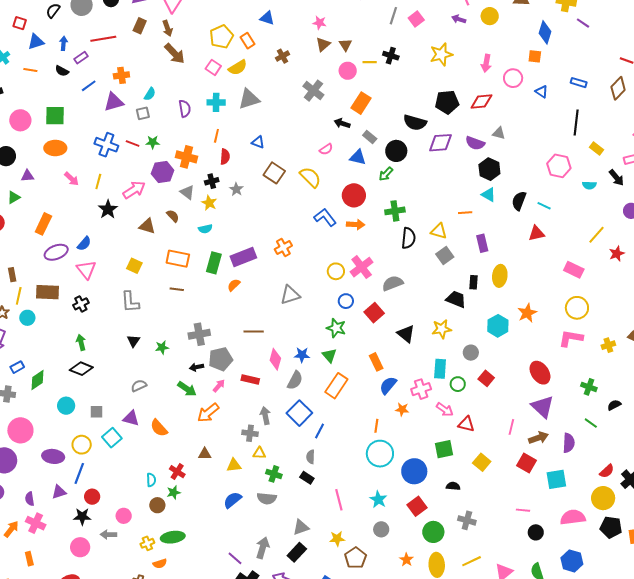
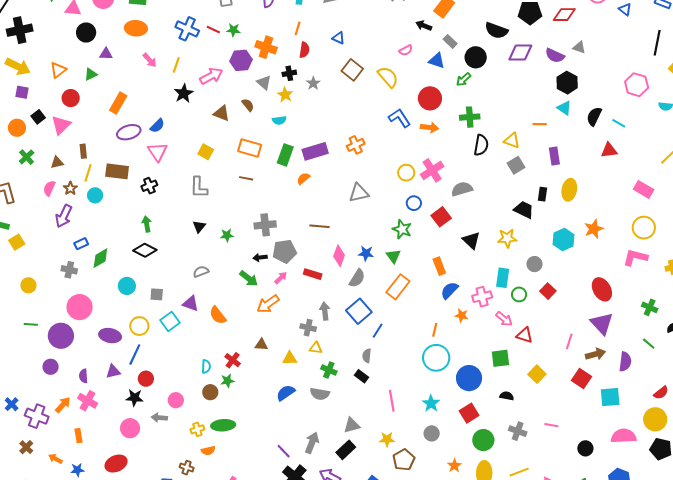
pink line: (523, 510) -> (551, 425), moved

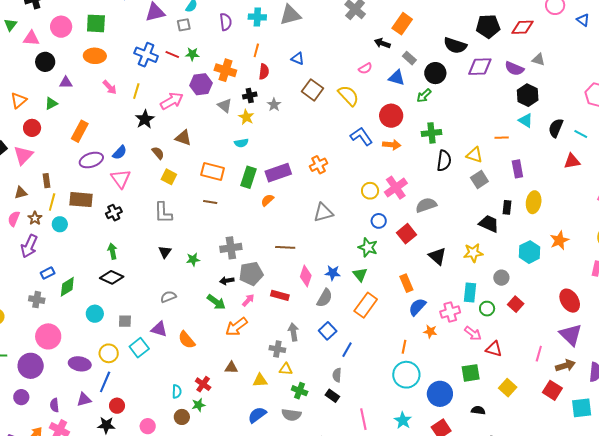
brown semicircle: (248, 105) -> (158, 153), moved
blue square: (359, 311) -> (328, 331), size x0.7

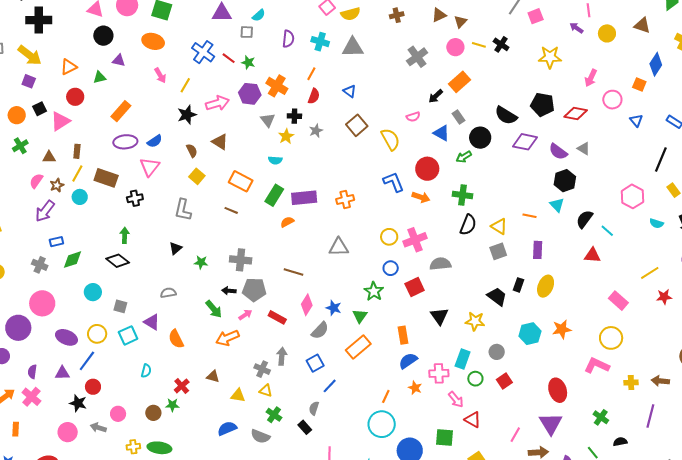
black arrow: (382, 43) -> (436, 96), turned -77
cyan semicircle: (177, 391) -> (146, 371), moved

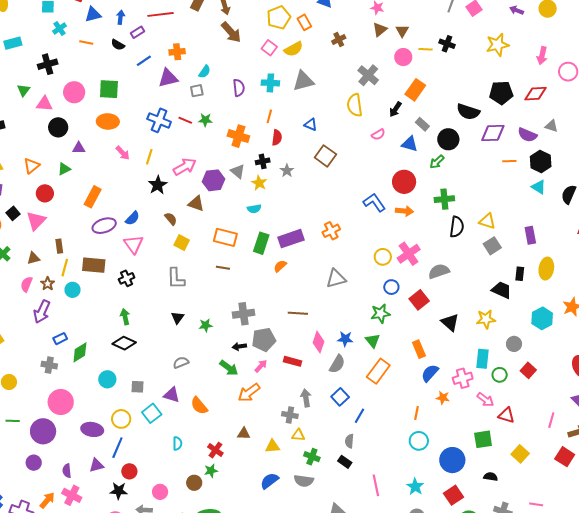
purple hexagon: (250, 94) -> (214, 180), moved
yellow semicircle: (390, 139) -> (355, 105), moved, turned -145
orange line: (530, 216) -> (509, 161), moved
green star: (374, 291) -> (380, 314), turned -30
cyan circle: (382, 424) -> (419, 441), size x0.7

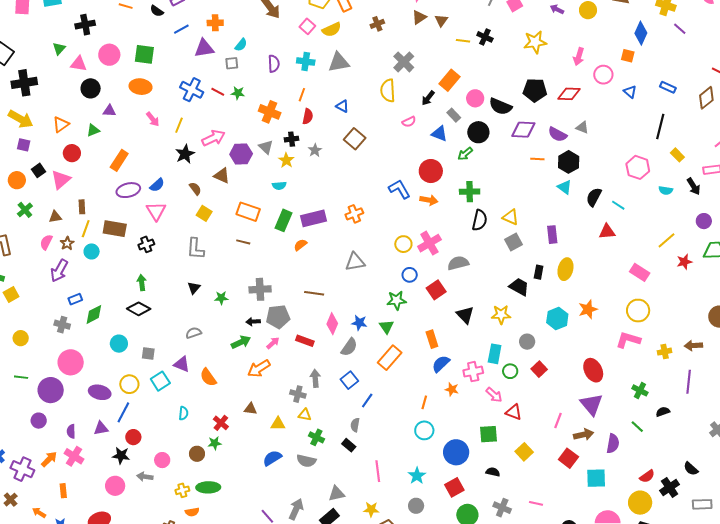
pink circle: (403, 57) -> (475, 98), moved
green arrow: (229, 368) -> (241, 342), turned -66

